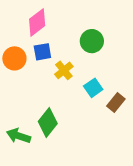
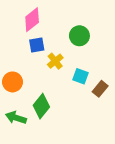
orange circle: (14, 58) -> (12, 82), moved
cyan square: (93, 88) -> (81, 76), turned -35

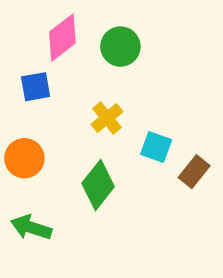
green circle: (79, 36) -> (120, 47), moved
blue square: (37, 45) -> (36, 87), moved
green diamond: (41, 106) -> (98, 185), moved

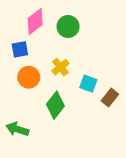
orange circle: (24, 158) -> (29, 77), moved

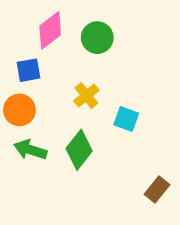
orange circle: (29, 77) -> (19, 110), moved
brown rectangle: (110, 98) -> (157, 190), moved
green arrow: (17, 129) -> (30, 150), moved

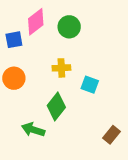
blue square: (28, 70) -> (14, 40), moved
yellow cross: (86, 95) -> (61, 68), turned 36
green arrow: (30, 150) -> (33, 130), moved

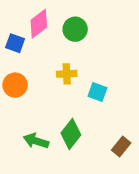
blue square: (14, 40) -> (15, 43), turned 30
green diamond: (56, 106) -> (71, 134), moved

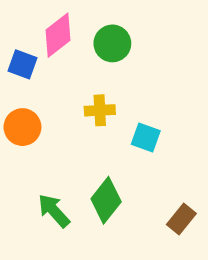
green arrow: (36, 141) -> (54, 211), turned 30

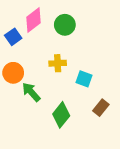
blue square: (22, 64) -> (13, 37), turned 35
green arrow: (54, 211) -> (31, 92), moved
brown rectangle: (181, 219) -> (101, 108), moved

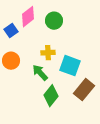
cyan square: (84, 79) -> (70, 66), size x1.5
green arrow: (31, 92) -> (40, 73), moved
brown rectangle: (101, 108) -> (84, 90), size x1.5

